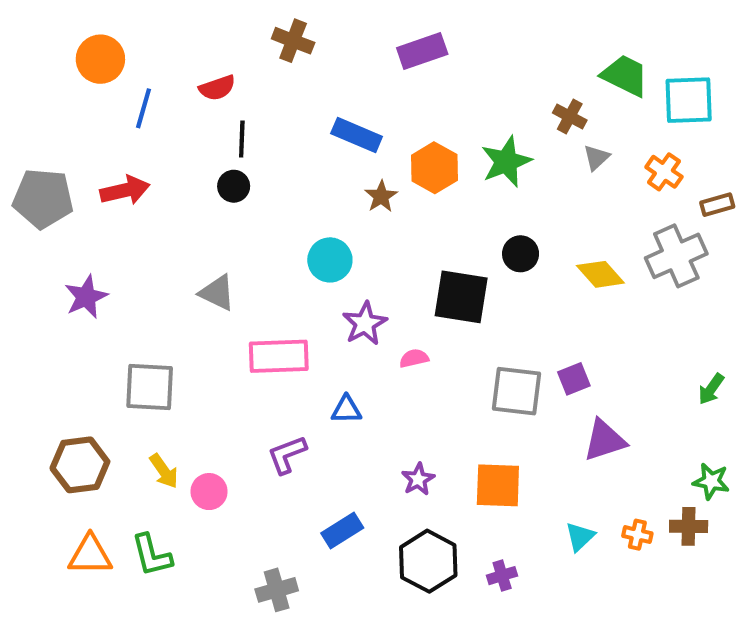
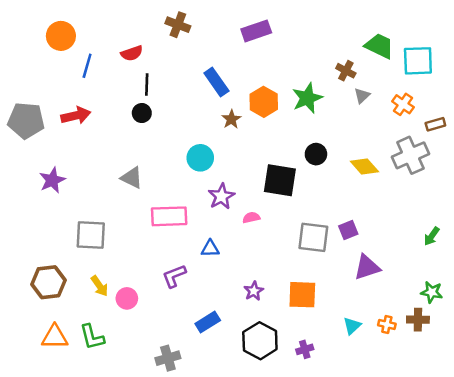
blue rectangle: (357, 135) -> (216, 82), turned 32

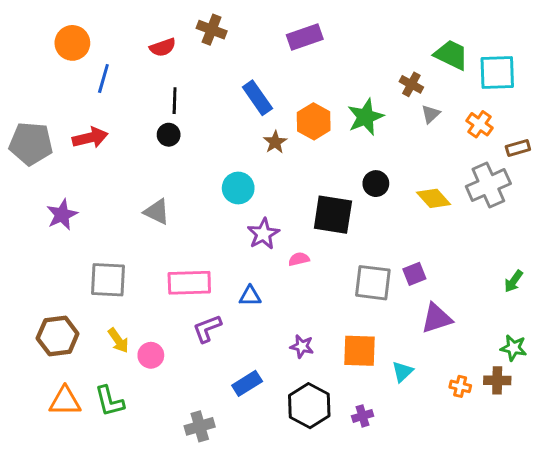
red semicircle: (132, 53) -> (163, 47), moved
pink rectangle: (169, 216) -> (189, 283), moved
purple star: (254, 291) -> (302, 346), turned -30
cyan triangle: (352, 326) -> (402, 372), moved

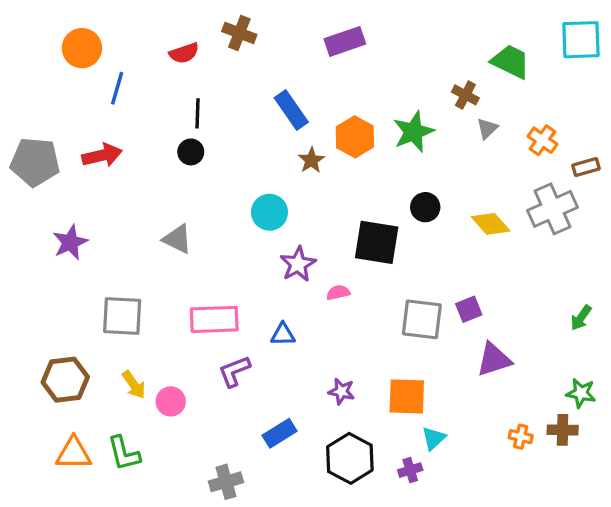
cyan square: (497, 73) -> (581, 40), moved
cyan triangle: (402, 372) -> (434, 438), moved

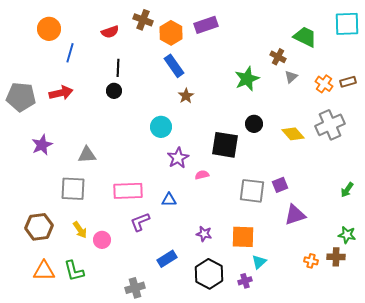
orange hexagon: (355, 137) -> (171, 33), moved
brown rectangle: (586, 167) -> (348, 82), moved
gray triangle: (177, 239) -> (87, 155), moved, turned -30

